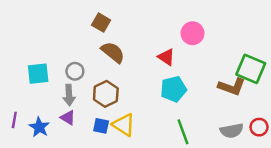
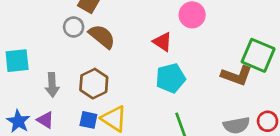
gray circle: (75, 71) -> (74, 27), moved
purple triangle: (68, 118) -> (45, 120), moved

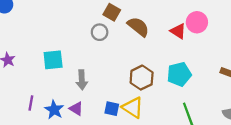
brown semicircle: (102, 36) -> (138, 27), moved
red triangle: (162, 42) -> (178, 31), moved
brown hexagon: (94, 84) -> (142, 78), moved

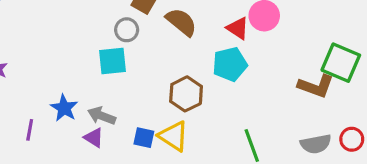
cyan square: (53, 60) -> (113, 61), moved
cyan pentagon: (179, 74) -> (230, 64), moved
gray arrow: (82, 80) -> (102, 116), moved, turned 114
blue star: (54, 110) -> (64, 108), moved

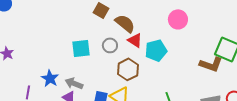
red triangle: (238, 28) -> (135, 40), moved
gray circle: (127, 30) -> (110, 45), moved

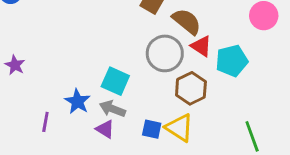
gray circle: (110, 45) -> (165, 53), size x1.6
cyan square: (81, 48) -> (115, 81), moved, turned 30

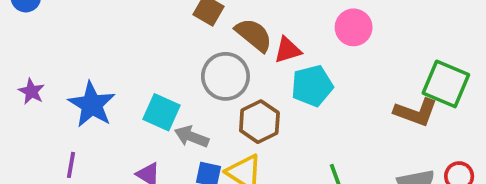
red triangle: (201, 46) -> (288, 50), moved, turned -50
blue star: (77, 101) -> (92, 105), moved, size x1.4
gray arrow: (112, 109) -> (192, 137), moved

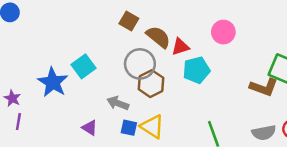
purple star: (31, 91) -> (12, 98), moved
cyan square: (161, 112) -> (83, 66), moved, turned 30
brown hexagon: (259, 122) -> (151, 84), moved
purple line: (71, 165) -> (18, 122), moved

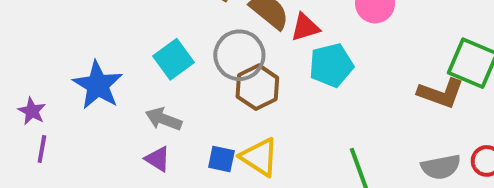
cyan square: (83, 66) -> (174, 59), moved
gray arrow: (118, 103) -> (164, 119), moved

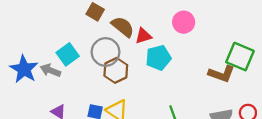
gray arrow: (164, 119) -> (50, 70), moved

